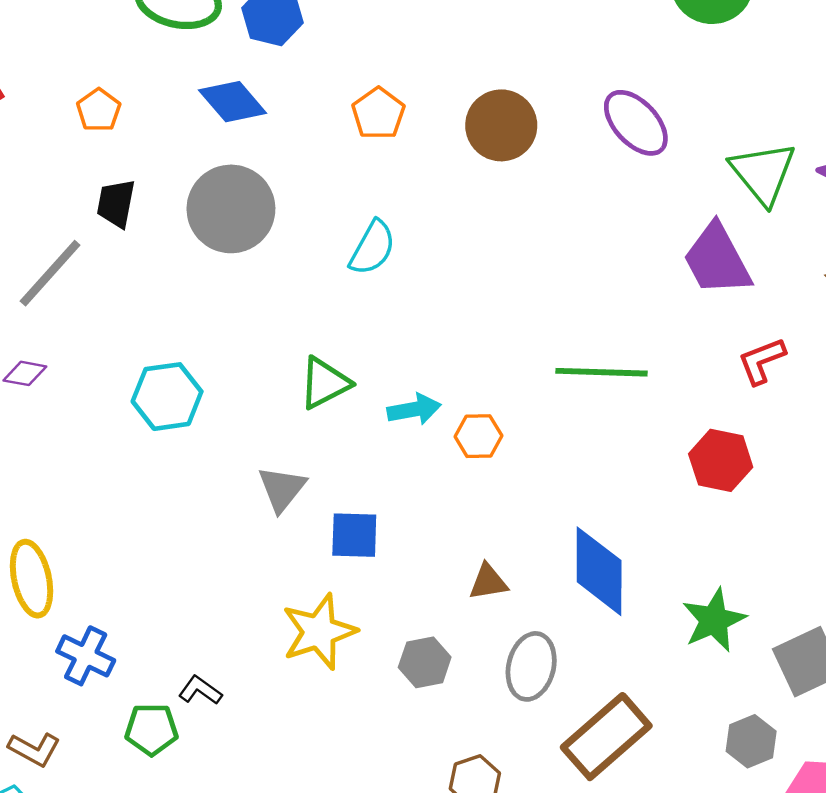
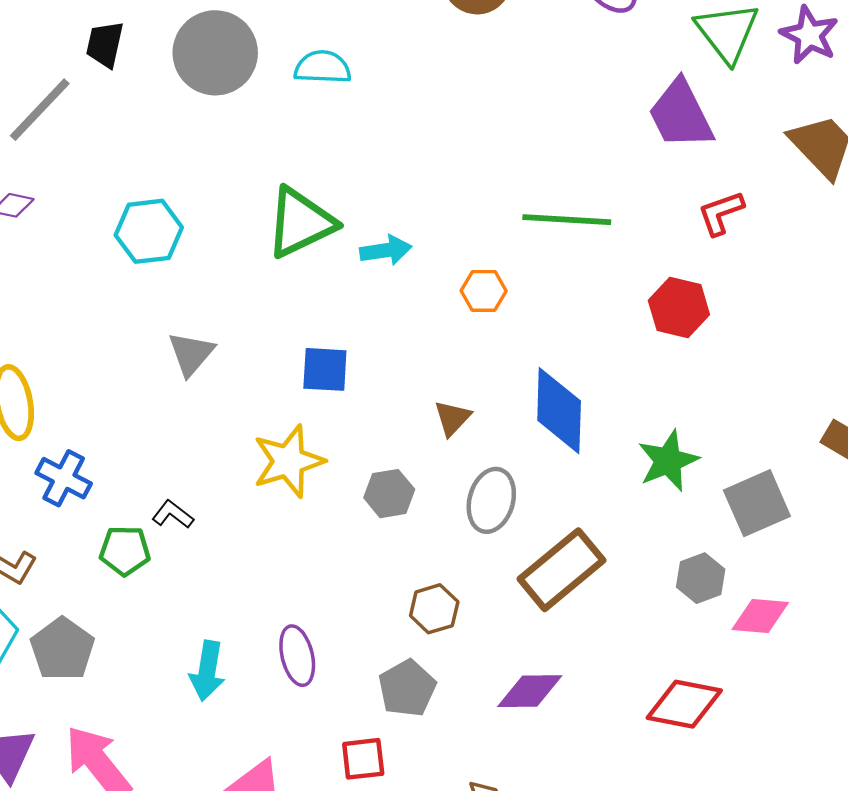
cyan semicircle: (372, 248) -> (323, 67), moved, turned -118
green triangle: (325, 383) -> (300, 223), size x1.4
orange hexagon: (478, 436) -> (484, 291), moved
gray triangle: (282, 489) -> (191, 354), moved
brown triangle: (488, 582) -> (452, 418), turned -39

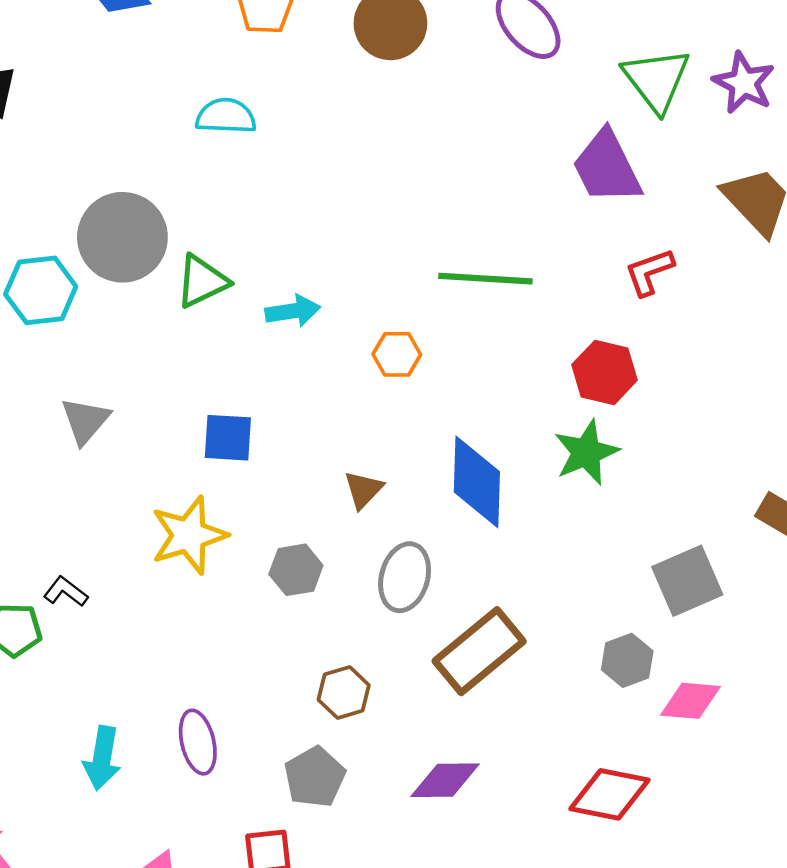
gray circle: (215, 53) -> (122, 237), moved
green triangle: (300, 223) -> (202, 281), size x0.7
green star: (668, 461) -> (586, 452), moved

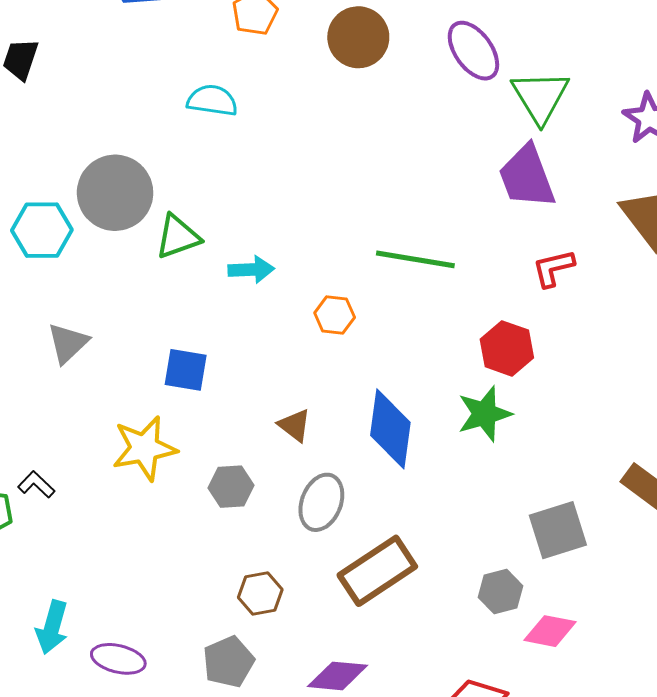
green triangle: (656, 80) -> (540, 97), moved
brown triangle: (363, 490) -> (295, 425), turned -42
purple ellipse: (198, 742) -> (118, 659), moved, turned -69

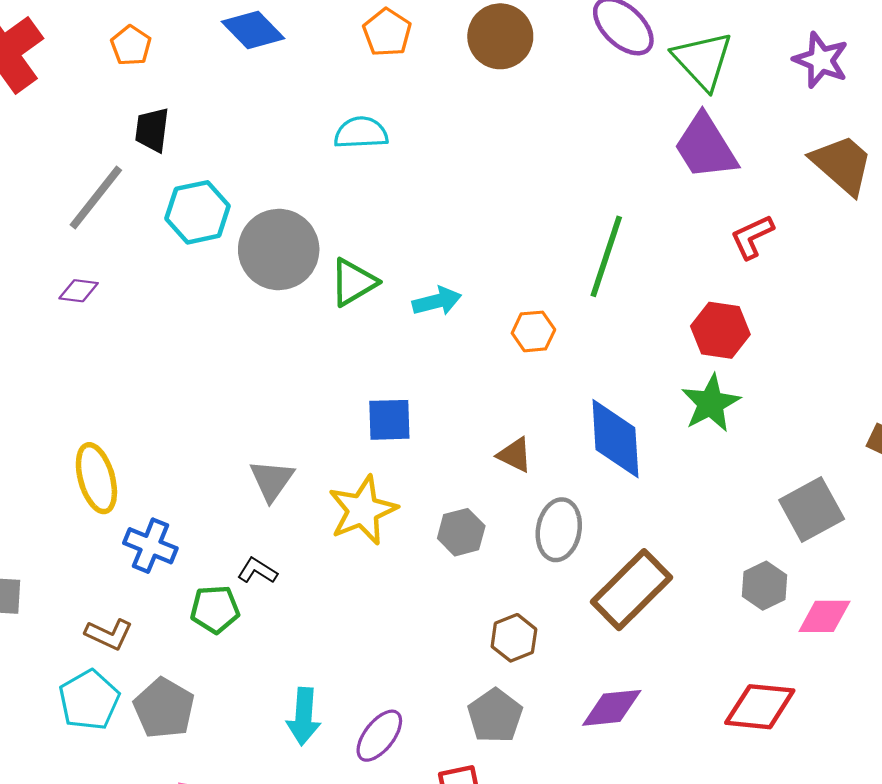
cyan hexagon: (42, 230) -> (198, 212), moved
green line: (415, 259) -> (606, 256), turned -70
gray triangle: (68, 343) -> (272, 480), moved
purple ellipse: (118, 659) -> (379, 736), turned -54

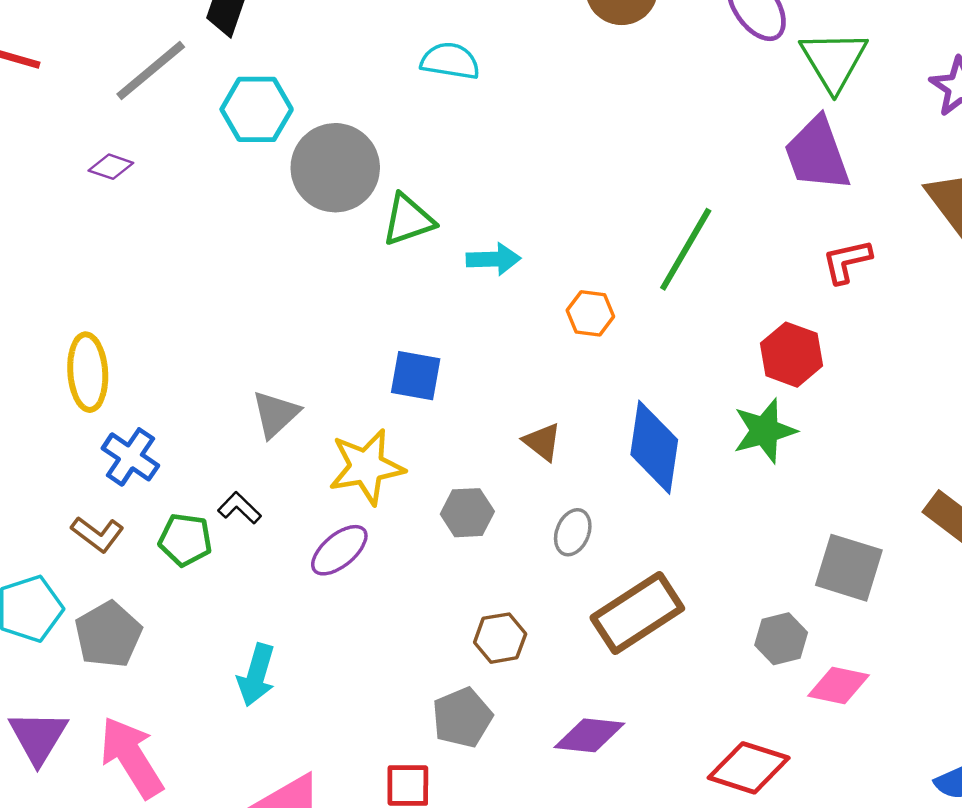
gray square: (812, 510) -> (849, 568), turned 34
gray ellipse: (559, 530) -> (573, 532), size x0.7
brown L-shape: (109, 634) -> (97, 534), moved
purple ellipse: (379, 736) -> (339, 550), moved

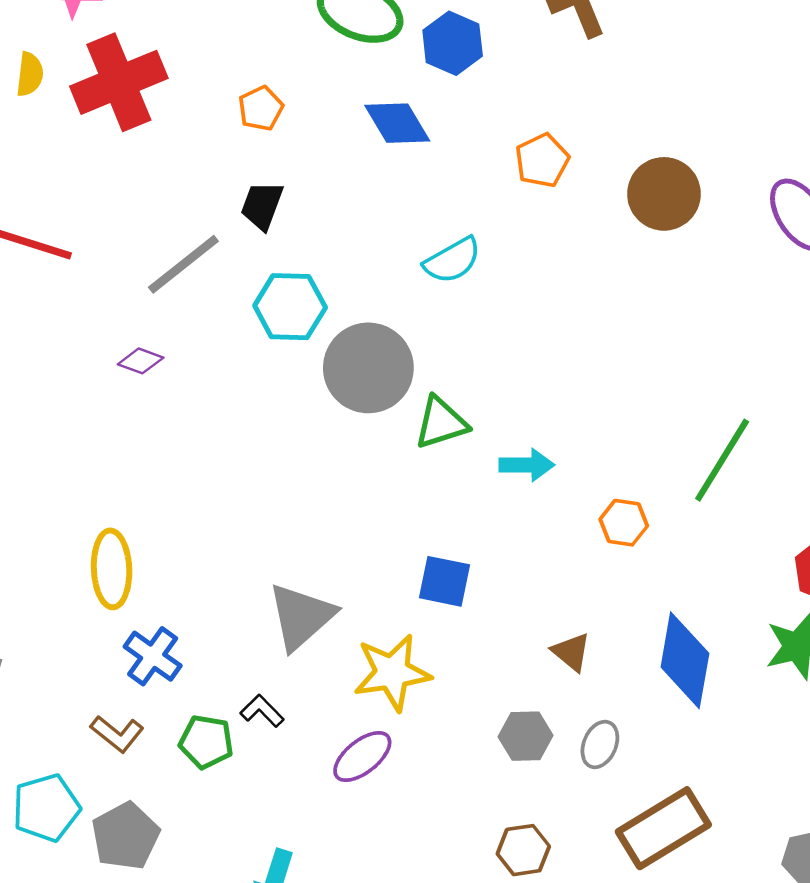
cyan semicircle: (450, 61) -> (452, 260), moved, turned 140
gray triangle: (276, 414) -> (301, 616), size x1.4
gray hexagon: (467, 513) -> (526, 736), moved

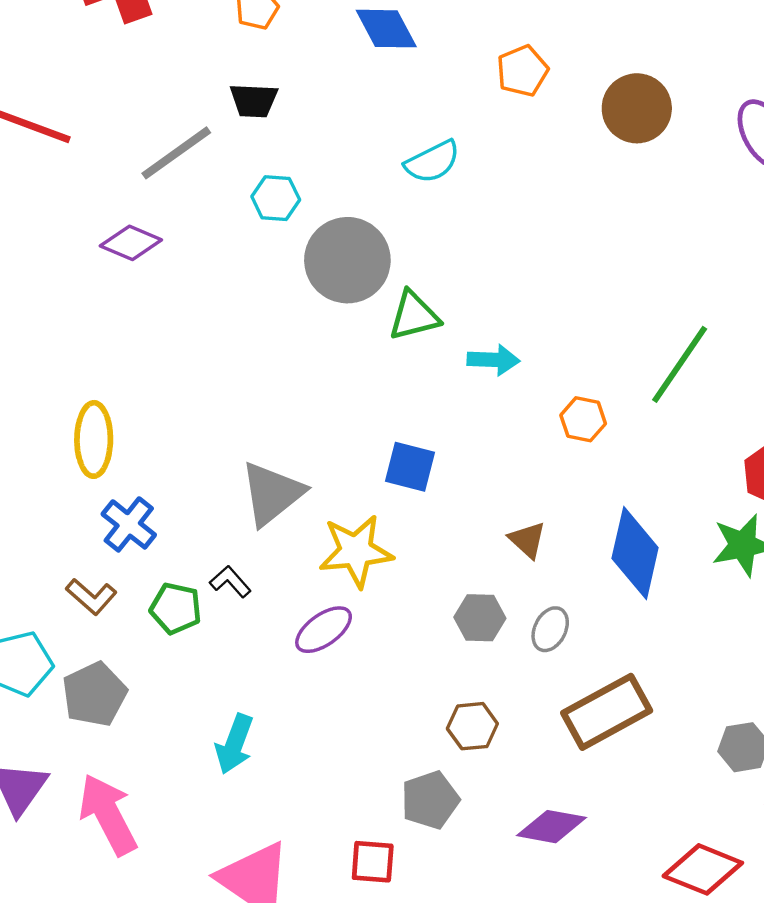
black trapezoid: (262, 205) -> (254, 101), turned -111
cyan hexagon: (290, 307) -> (276, 198), size x0.7
purple diamond: (141, 361) -> (131, 243), size x1.4

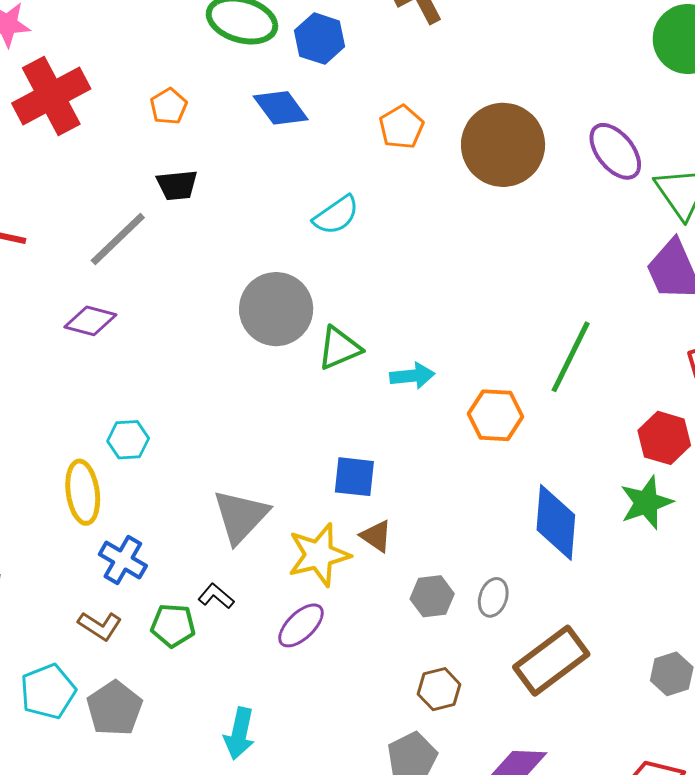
brown circle: (637, 108) -> (503, 145), size x1.4
cyan hexagon: (276, 198) -> (128, 440), moved
orange hexagon: (583, 419) -> (495, 415), size x1.4
brown triangle: (527, 540) -> (376, 536), moved

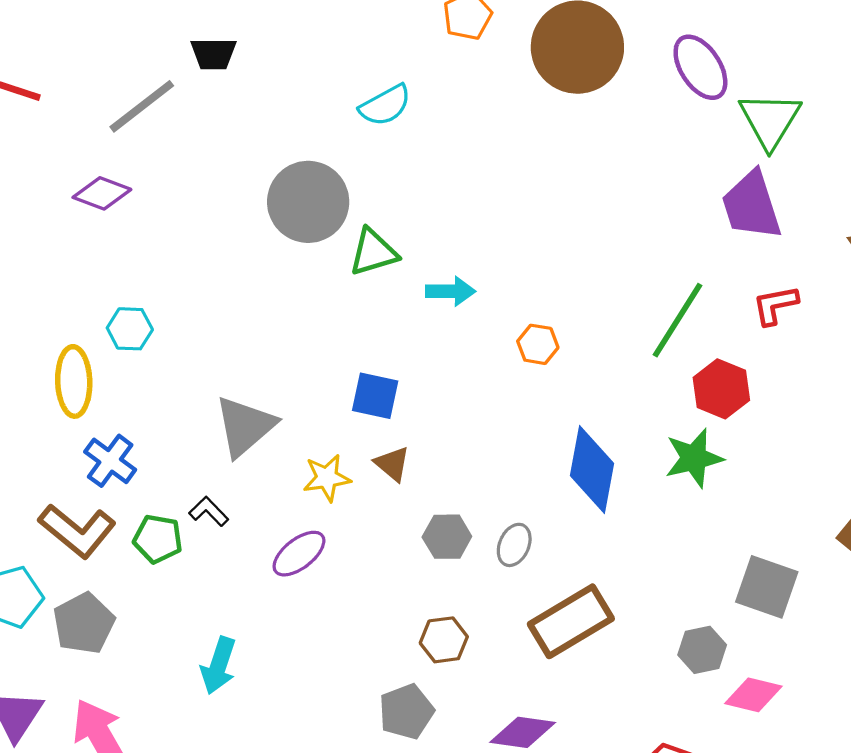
green line: (571, 357) -> (677, 320), moved
orange hexagon: (495, 415) -> (538, 344), size x0.7
yellow star: (319, 555) -> (327, 478), size x0.7
brown L-shape: (100, 626) -> (77, 531), size x1.6

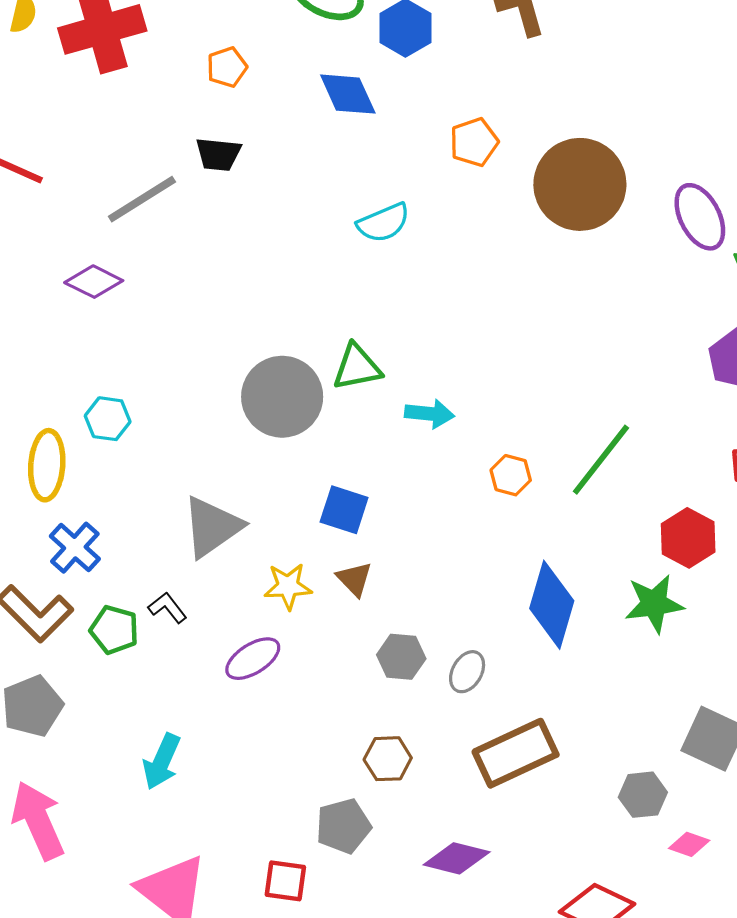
gray circle: (308, 202) -> (282, 397), moved
green line: (677, 320) -> (601, 460), moved
pink diamond: (753, 695) -> (689, 844), size x0.7

